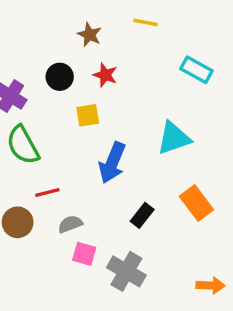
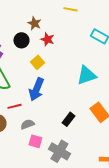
brown star: (89, 35) -> (34, 23), moved
yellow square: (88, 115) -> (37, 62), turned -32
blue arrow: (112, 163) -> (36, 89), moved

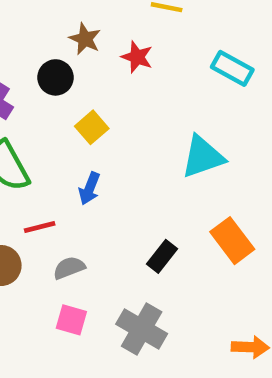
red star: (47, 39) -> (137, 57), moved
blue arrow: (36, 89) -> (89, 188), size x0.6
pink square: (35, 141) -> (71, 320), moved

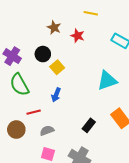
black circle: (55, 77) -> (43, 54), moved

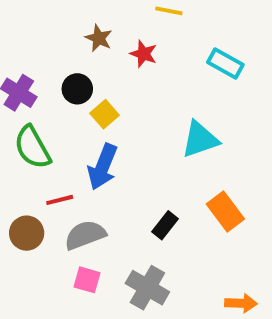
blue arrow: (56, 95) -> (103, 167), size x1.6
gray semicircle: (47, 131) -> (85, 235), size x1.5

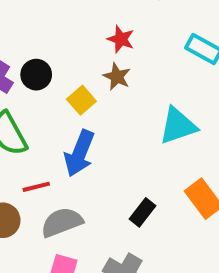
brown star: (99, 38) -> (117, 77), moved
black circle: (77, 89) -> (36, 75), moved

